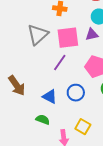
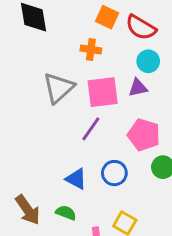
brown arrow: (17, 86) -> (28, 210), moved

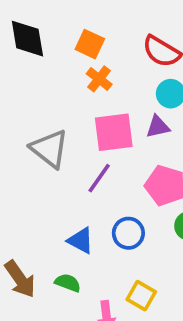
orange square: (107, 17) -> (90, 44), moved
orange cross: (91, 49) -> (99, 79), turned 30
gray triangle: (59, 88) -> (49, 149), moved, turned -40

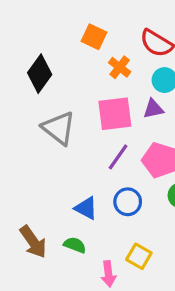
black diamond: (27, 39) -> (40, 74), moved, turned 45
orange cross: (99, 79) -> (120, 67), moved
purple line: (99, 178) -> (118, 157), moved

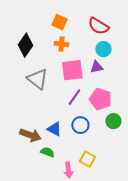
orange cross: (120, 67) -> (61, 44), moved, turned -32
brown arrow: (33, 242) -> (30, 135), moved, turned -35

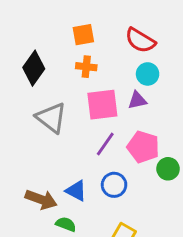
orange square: (59, 22) -> (83, 35), turned -35
green circle: (113, 121) -> (168, 169), moved

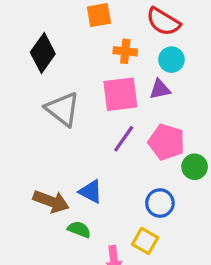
orange cross: (86, 67) -> (125, 51), moved
blue circle: (114, 185) -> (160, 203), moved

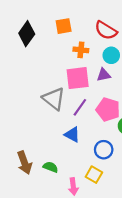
black diamond: (43, 53) -> (27, 34), moved
gray triangle: (63, 109) -> (54, 99), moved
blue triangle: (91, 192) -> (72, 134), moved
brown arrow: (51, 201) -> (24, 163), moved, turned 50

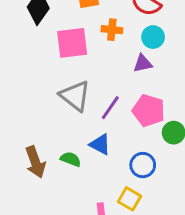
pink square: (78, 78) -> (72, 43), moved
brown arrow: (24, 163) -> (35, 162), moved
green semicircle: (51, 167) -> (71, 159), moved

